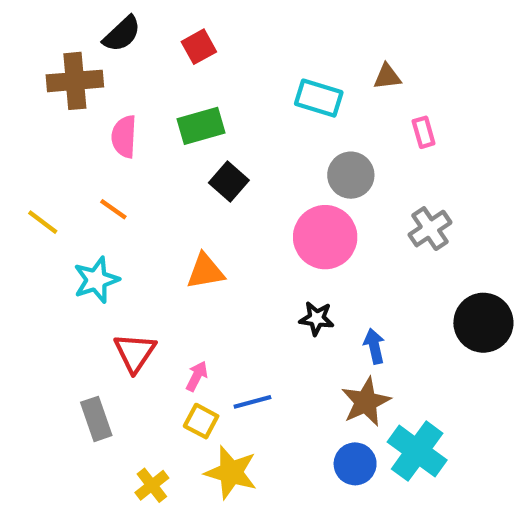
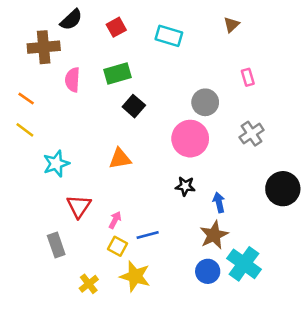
brown triangle: (387, 77) -> (231, 25), moved, turned -36
cyan rectangle: (319, 98) -> (169, 36), moved
orange line: (113, 209) -> (26, 99), moved

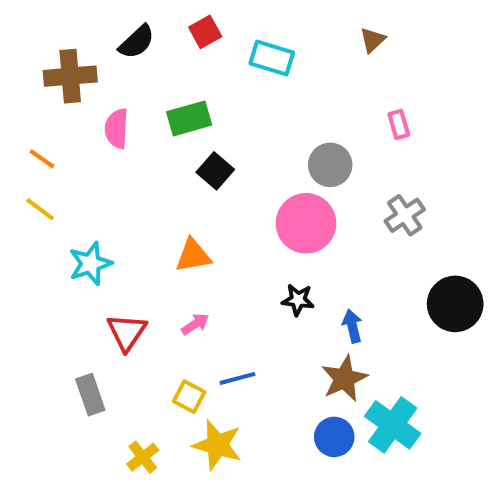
black semicircle: (71, 20) -> (137, 42), moved
red square: (116, 27) -> (205, 32), moved
pink arrow: (115, 220) -> (195, 324), moved, turned 30

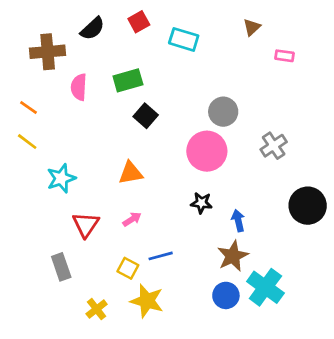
pink rectangle: (399, 125) -> (284, 56), moved, turned -66

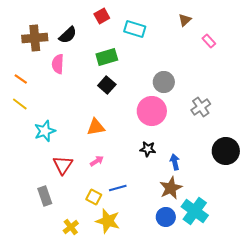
black semicircle: (92, 29) -> (68, 35), moved
pink rectangle: (284, 56) -> (209, 41), turned 40
green rectangle: (128, 80) -> (107, 57), moved

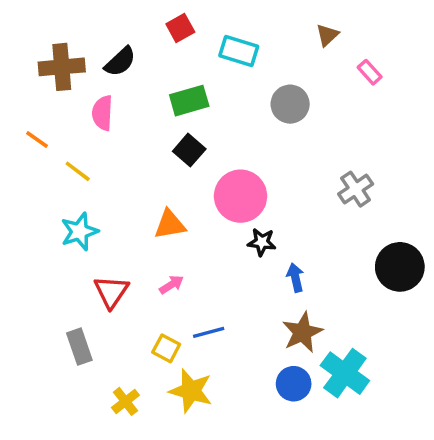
gray circle: (164, 82) -> (290, 104), moved
yellow line: (20, 104) -> (78, 171), moved
pink circle: (152, 111) -> (241, 196), moved
black star: (148, 149) -> (262, 242), moved
blue arrow: (175, 162) -> (295, 278), moved

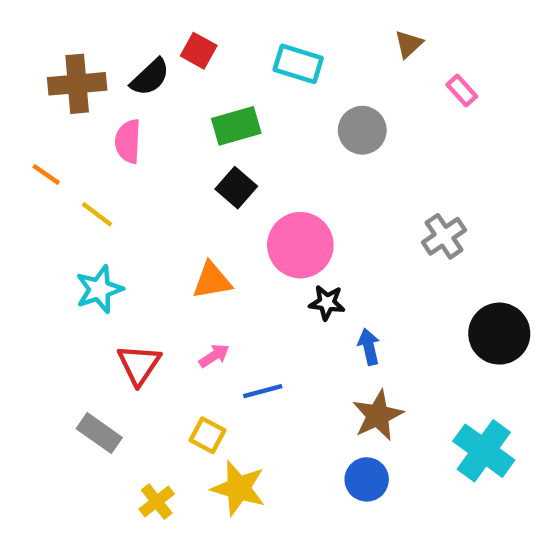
red square: (180, 28) -> (199, 51), moved, turned -32
blue line: (209, 332) -> (263, 391), moved
gray rectangle: (79, 347) -> (99, 433), turned -36
cyan cross: (345, 373) -> (484, 451), moved

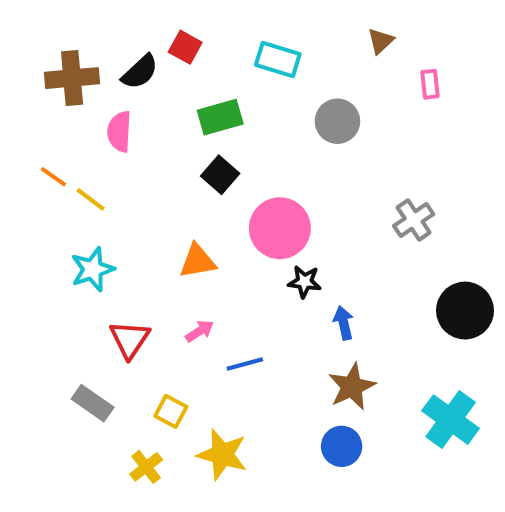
pink rectangle: (462, 90) -> (430, 84), turned 36
orange line: (46, 174) -> (53, 177), moved
yellow square: (208, 435) -> (171, 411), moved

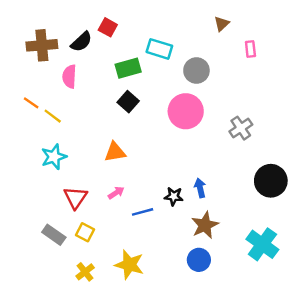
cyan rectangle: (278, 60) -> (159, 49), moved
pink circle: (280, 228) -> (186, 111), moved
black star: (305, 282) -> (174, 196), moved
yellow square: (171, 411) -> (85, 232), moved

